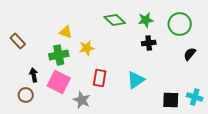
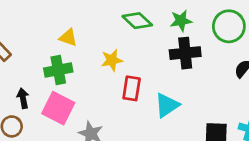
black cross: (149, 43) -> (185, 53), size x1.5
yellow star: (87, 48) -> (112, 60), moved
red rectangle: (100, 78) -> (132, 88), moved

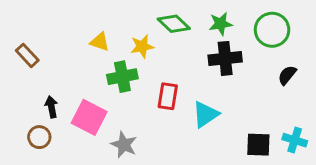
yellow star: (112, 60) -> (142, 46), moved
green cross: (58, 70) -> (122, 77), moved

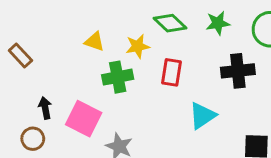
black cross: (225, 58) -> (238, 71), moved
red rectangle: (168, 96) -> (172, 72), moved

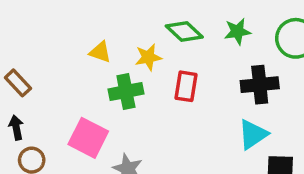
brown rectangle: (20, 55) -> (18, 83), moved
black arrow: (45, 108) -> (16, 128), moved
cyan triangle: (202, 116) -> (253, 134), moved

